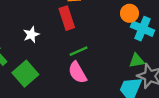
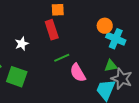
pink semicircle: (77, 72) -> (78, 73), moved
green square: (25, 74) -> (17, 77), turned -30

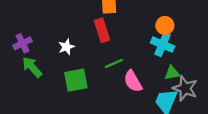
cyan cross: (116, 39) -> (163, 44), moved
green square: (17, 77) -> (76, 80), moved, turned -30

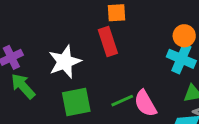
white star: (66, 47) -> (65, 62), size x1.6
green line: (114, 63) -> (122, 101), moved

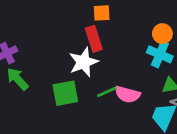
white star: (65, 62) -> (83, 62), moved
pink semicircle: (145, 103) -> (127, 94), turned -45

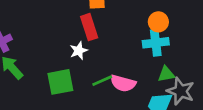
cyan cross: (160, 54) -> (156, 43), turned -30
white star: (83, 62) -> (79, 51), size x0.6

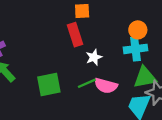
white star: (79, 51) -> (94, 57), moved
green triangle: (166, 74) -> (145, 77), size x1.5

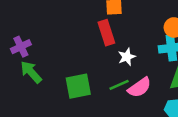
pink semicircle: (106, 86) -> (139, 87), turned -50

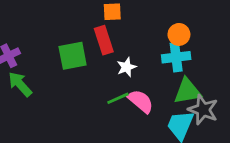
green square: (78, 86) -> (73, 56), moved
pink semicircle: (139, 87) -> (141, 101), turned -105

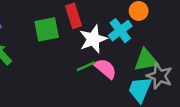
cyan cross: (176, 57) -> (120, 31), moved, turned -30
white star: (126, 67) -> (93, 39), size x1.6

